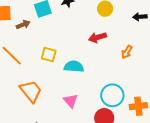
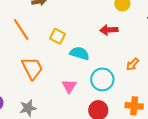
orange arrow: (127, 52) -> (133, 64), moved
cyan circle: (112, 95) -> (102, 79), moved

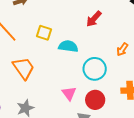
red arrow: (109, 30) -> (94, 19), turned -36
pink triangle: (69, 86) -> (69, 93), moved

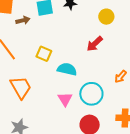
pink triangle: (69, 93) -> (65, 99), moved

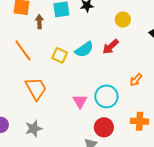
brown arrow: (23, 20) -> (39, 22), turned -80
cyan semicircle: (67, 69) -> (84, 49), moved, turned 132

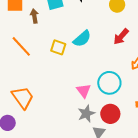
red arrow: (111, 47) -> (121, 37), moved
orange trapezoid: (36, 89) -> (23, 97), moved
gray star: (34, 129) -> (86, 114), moved

